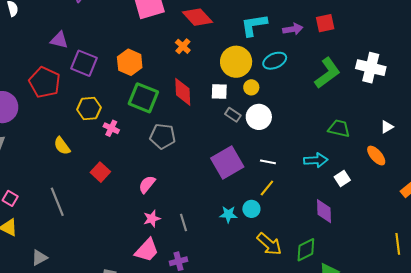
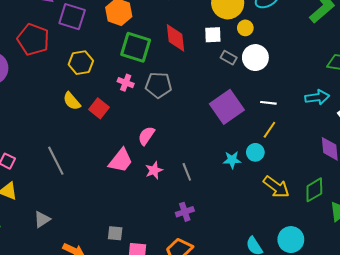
pink cross: (111, 128) -> (126, 83), moved
yellow semicircle: (62, 146) -> (72, 101), moved
red square: (100, 172) -> (99, 108), moved
pink trapezoid: (147, 250) -> (121, 161), moved

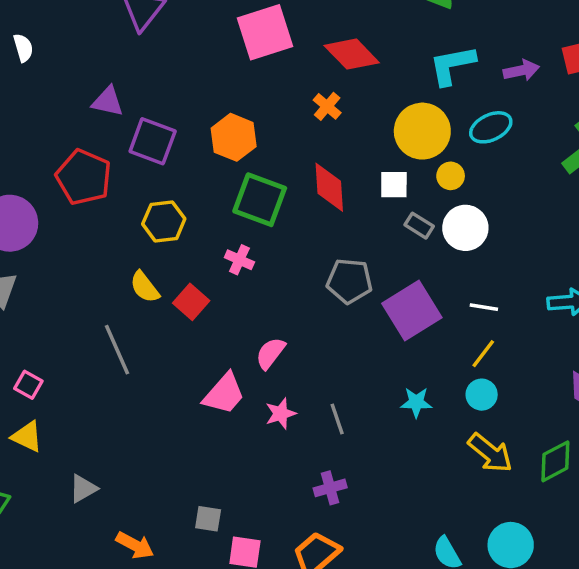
gray pentagon: (158, 85) -> (349, 281), moved
cyan circle: (255, 152) -> (482, 395), moved
gray line: (56, 161) -> (117, 350), moved

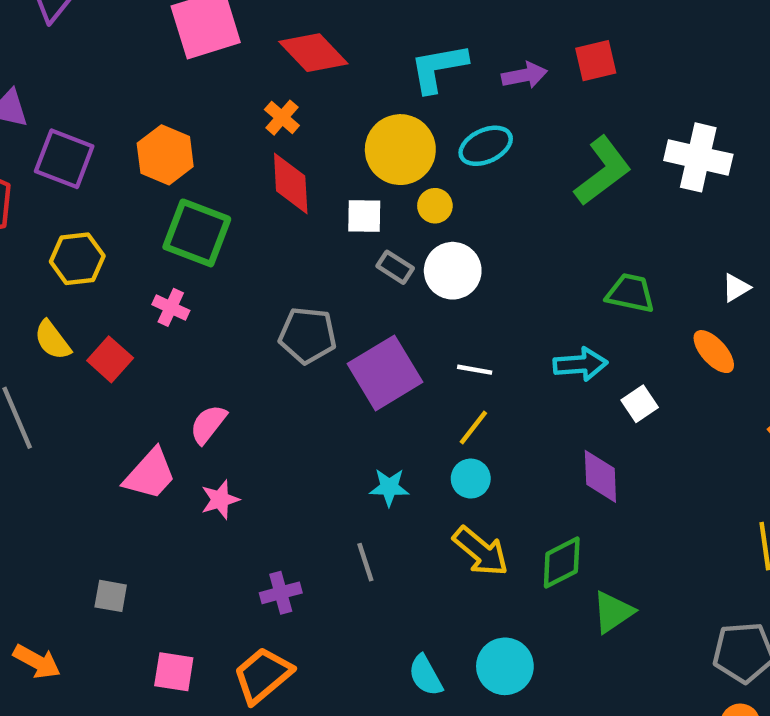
red diamond: (329, 187) -> (291, 183), moved
gray line: (337, 419) -> (365, 562), moved
gray square: (208, 519) -> (111, 596), moved

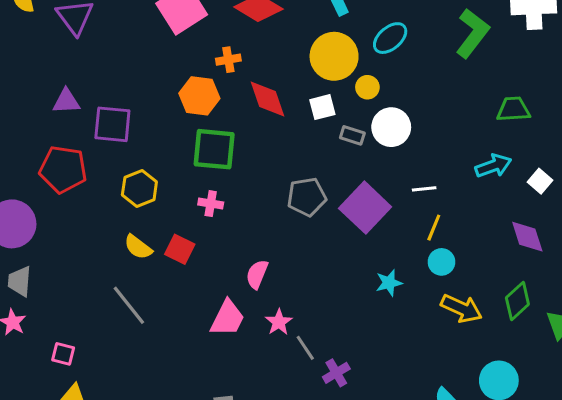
orange cross: (282, 118) -> (228, 60), moved, turned -35
orange hexagon: (165, 155) -> (199, 96), moved
gray line: (365, 562) -> (305, 348), moved

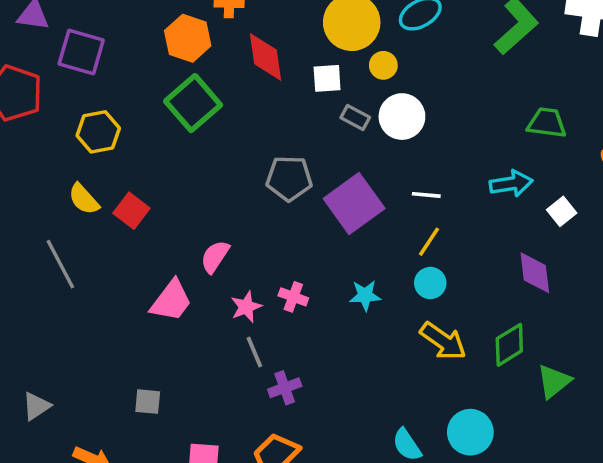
green square: (214, 149) -> (193, 103), turned 33
pink cross: (211, 204) -> (293, 297), moved
pink star: (279, 322) -> (246, 307), moved

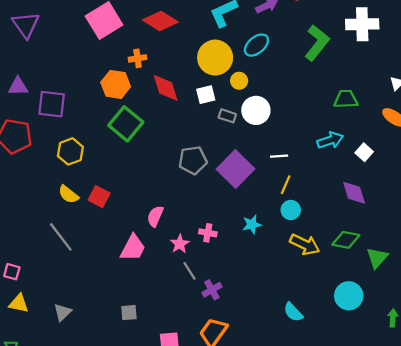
green diamond: (509, 345) -> (346, 240), turned 52
gray triangle: (36, 406) -> (62, 312), moved
cyan circle: (470, 432) -> (349, 296), moved

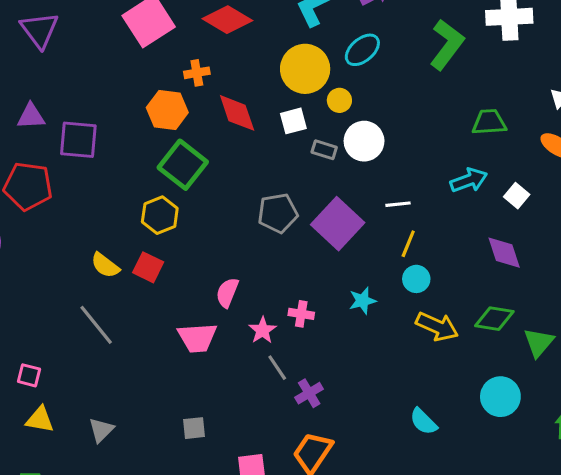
yellow hexagon: (70, 151) -> (160, 215), moved
pink trapezoid: (133, 248) -> (197, 338), turned 60

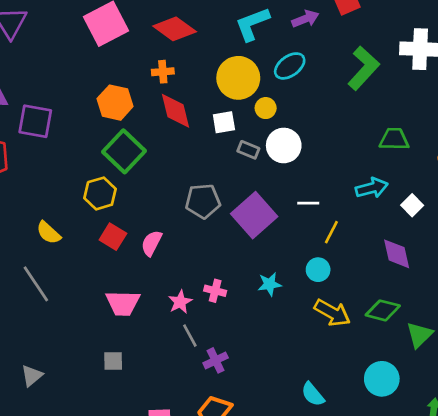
orange cross: (197, 73) -> (163, 72), moved
yellow line: (408, 244) -> (331, 232), moved
red square: (148, 267) -> (113, 237), moved
pink semicircle: (227, 293) -> (151, 243), moved
gray square: (194, 428) -> (113, 361), moved

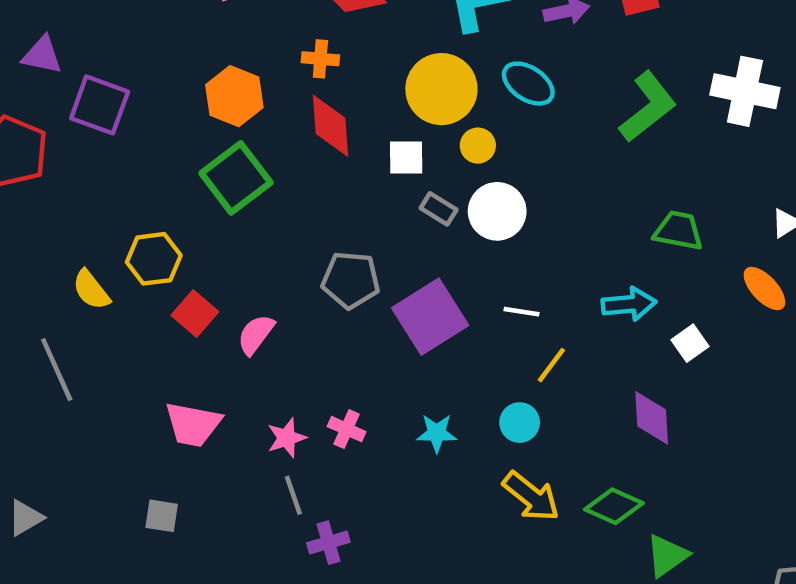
cyan ellipse: (290, 66) -> (528, 84), turned 60
yellow hexagon: (100, 193) -> (154, 259), moved

